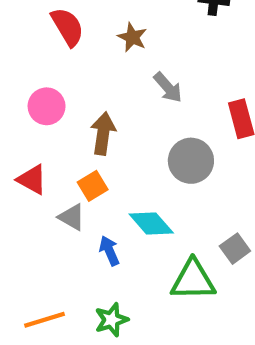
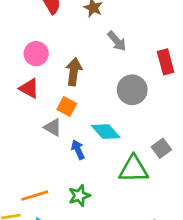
red triangle: (32, 180) -> (29, 88), moved
orange square: (93, 186) -> (67, 106), turned -30

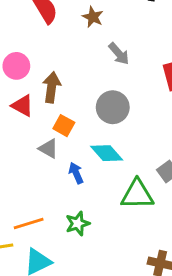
pink circle: (36, 54) -> (16, 66), moved
brown arrow: (74, 72) -> (52, 87), moved
gray circle: (132, 90) -> (113, 107), moved

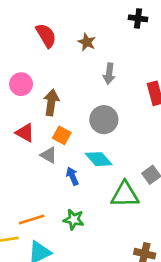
gray arrow: (119, 54) -> (109, 74), turned 48
red triangle: (22, 106) -> (25, 133), moved
green star: (78, 223) -> (74, 220), turned 30

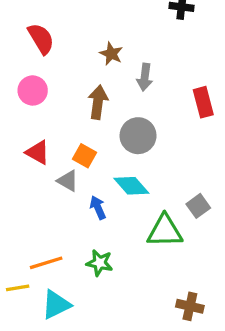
red semicircle: (46, 35) -> (41, 39), moved
brown star: (87, 42) -> (111, 54), moved
brown arrow: (51, 103) -> (98, 102), moved

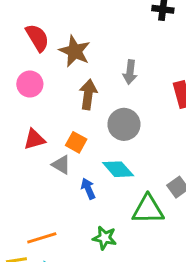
brown star: (111, 54) -> (75, 51), moved, size x1.5
red triangle: (38, 152) -> (34, 139), turned -45
green star: (100, 263) -> (105, 238), moved

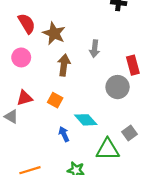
gray circle: (124, 124) -> (118, 87), moved
gray triangle: (61, 165) -> (11, 117), moved

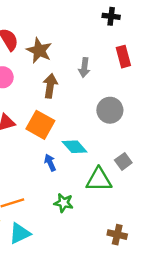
red rectangle: (133, 65) -> (123, 57), moved
orange square: (55, 100) -> (40, 125), size x1.6

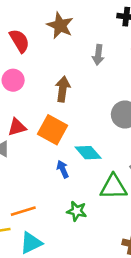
brown star: (39, 50) -> (60, 26), moved
gray arrow: (84, 68) -> (98, 55), moved

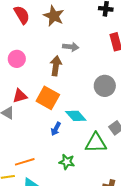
red semicircle: (19, 41) -> (22, 15), moved
gray arrow: (98, 55) -> (71, 47), moved, turned -91
blue arrow: (63, 169) -> (56, 129), turned -128

